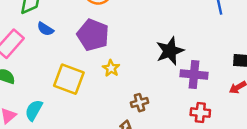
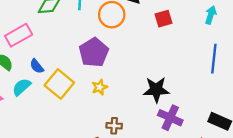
blue semicircle: (45, 29) -> (37, 66), moved
cyan semicircle: (34, 110) -> (22, 87), moved

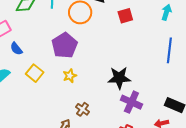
blue semicircle: (37, 66) -> (16, 49), moved
yellow square: (59, 84) -> (35, 73), size x0.7
brown cross: (114, 126) -> (83, 109), turned 32

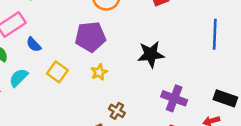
purple pentagon: (65, 45) -> (90, 37), turned 30
black star: (119, 78) -> (151, 54), moved

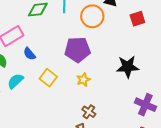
brown cross: (117, 111) -> (89, 112), moved

